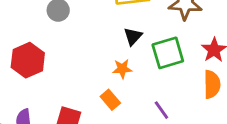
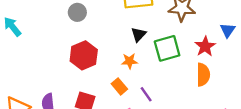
red hexagon: (28, 60) -> (84, 55), moved
purple line: (161, 110) -> (146, 94), moved

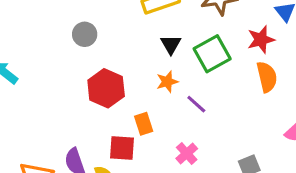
red star: (205, 46) -> (261, 40), turned 30
orange rectangle: (119, 86) -> (144, 124), moved, turned 35
purple line: (146, 94) -> (196, 104), moved

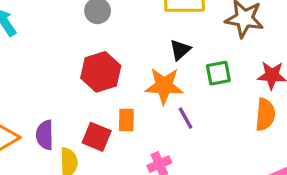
green square: (212, 54) -> (218, 73), size x0.7
orange star: (167, 82) -> (164, 86), size x1.6

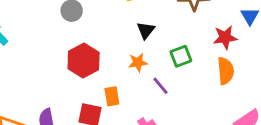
green square: (218, 73) -> (181, 56), moved
orange star: (164, 86) -> (138, 62), size x0.6

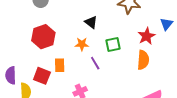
black triangle: (146, 30) -> (91, 22), turned -40
red star: (225, 37) -> (147, 36), turned -30

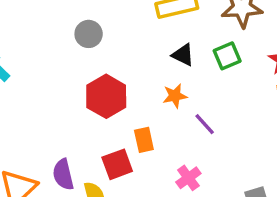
green square: (113, 45) -> (227, 56), moved
red square: (42, 76) -> (117, 164), turned -30

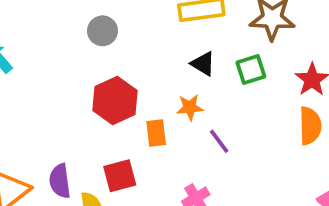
orange rectangle: (144, 140) -> (156, 133), moved

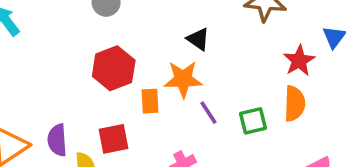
green square: (251, 69) -> (253, 121), moved
orange star: (190, 107) -> (183, 79), size x1.5

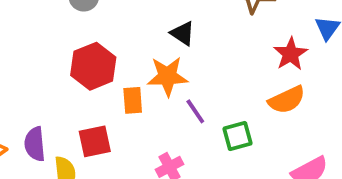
orange semicircle: (295, 104) -> (287, 100), turned 64
green square: (253, 121) -> (237, 136), moved

